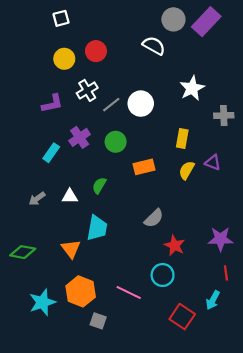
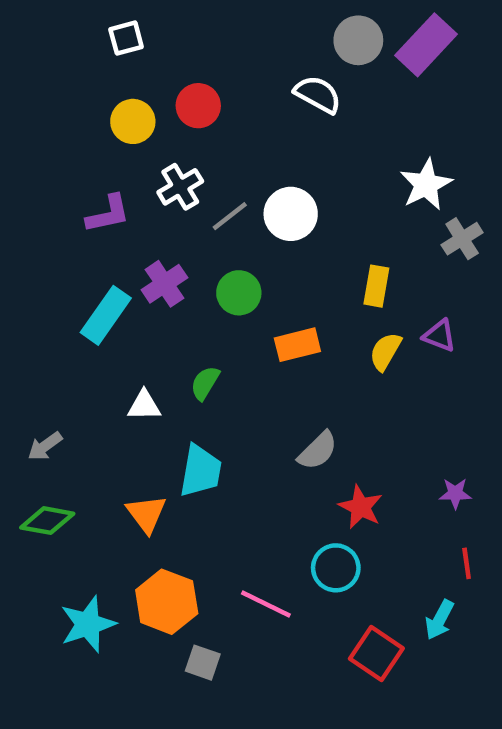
white star: (192, 88) -> (426, 185), moved
gray cross: (224, 116) -> (462, 239), turned -30
cyan rectangle: (51, 153) -> (106, 315), size x1.4
gray arrow: (37, 199) -> (45, 446), moved
purple star: (220, 239) -> (455, 493), size x0.6

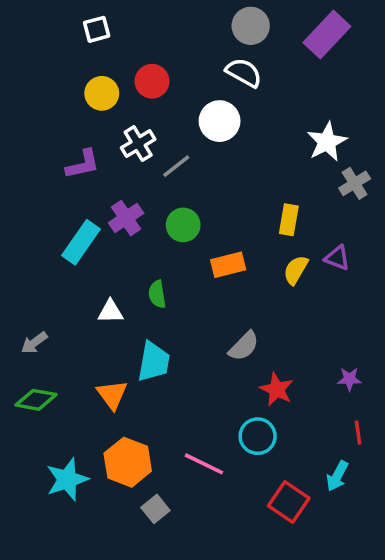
gray circle: (358, 40) -> (251, 26), moved
white circle: (291, 214) -> (220, 121), moved
green semicircle: (205, 383) -> (157, 294), turned -40
gray square: (203, 663) -> (155, 509), turned 32

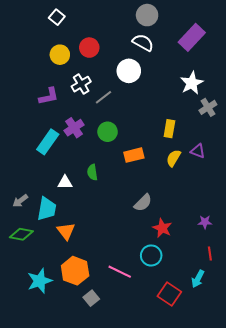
white square: (97, 29) -> (57, 17), turned -35
purple rectangle: (327, 34) -> (192, 37), moved
cyan trapezoid: (154, 362) -> (47, 209), moved

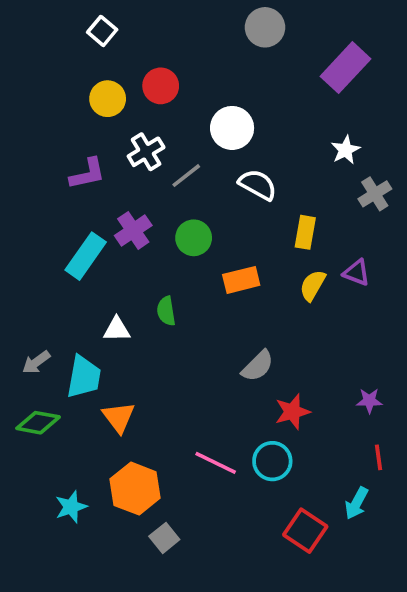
white semicircle: (143, 42) -> (258, 185), moved
white star: (192, 83) -> (346, 150), size x0.7
red star: (162, 228) -> (292, 412), turned 30
pink line: (120, 272) -> (216, 463), moved
cyan star: (40, 281) -> (71, 507), size x0.7

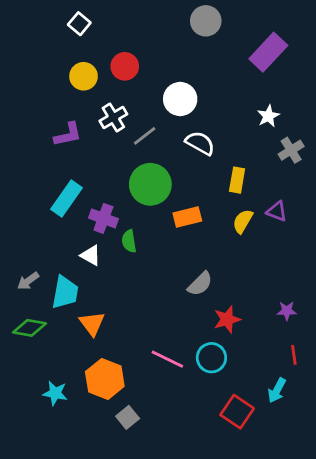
purple cross: (133, 230) -> (103, 218), moved, turned -36
green circle: (194, 238) -> (150, 184), size x1.5
white triangle: (117, 329) -> (91, 255), turned 30
cyan star: (71, 507) -> (55, 393), turned 30

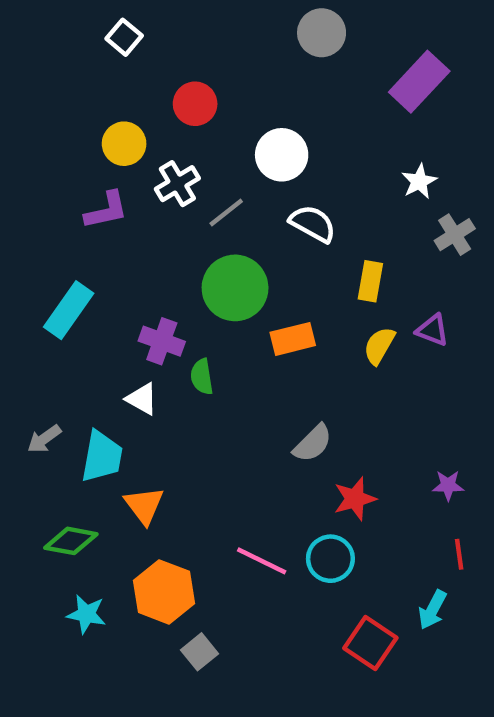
yellow circle: (84, 76) -> (124, 144), moved
cyan rectangle: (66, 199) -> (69, 310), moved
green diamond: (30, 328) -> (71, 541), moved

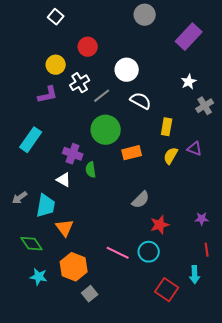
green diamond: (71, 541) -> (32, 244), turned 45
cyan arrow: (433, 610) -> (195, 275), turned -30

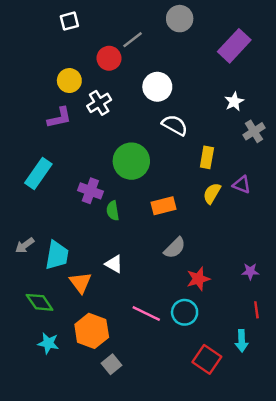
white square: (56, 17) -> (69, 21), turned 35
gray line: (102, 96) -> (133, 40), moved
orange rectangle: (132, 153) -> (164, 206), moved
white triangle: (64, 180) -> (114, 264), moved

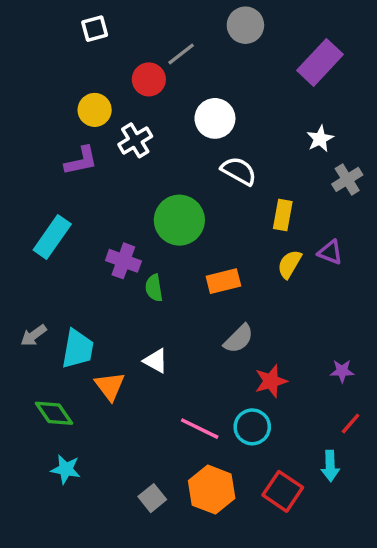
red line: (256, 310) -> (351, 423), turned 49
orange hexagon: (92, 331) -> (212, 490), moved

